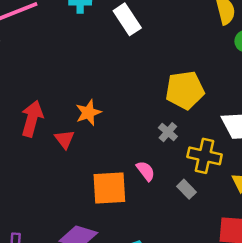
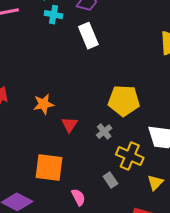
red triangle: (65, 139) -> (69, 125), moved
pink semicircle: (146, 171) -> (78, 197), moved

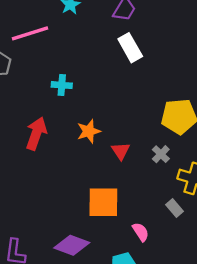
cyan cross: (54, 15) -> (62, 85), moved

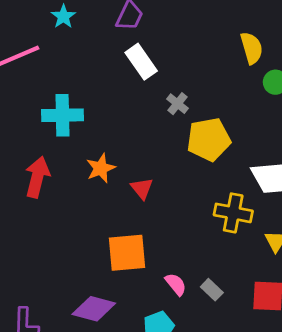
cyan cross: (62, 85) -> (62, 115), size x1.6
gray cross: (161, 154) -> (178, 104), moved
gray rectangle: (174, 208) -> (212, 290), moved

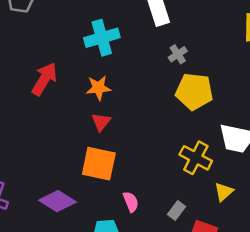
cyan cross: (62, 115) -> (102, 38), moved, turned -32
red triangle: (142, 188) -> (101, 122), moved
gray rectangle: (212, 290) -> (177, 210), moved, turned 66

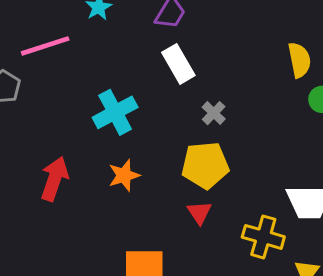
yellow pentagon: (194, 91) -> (205, 165), moved
red triangle: (101, 122) -> (199, 213), moved

